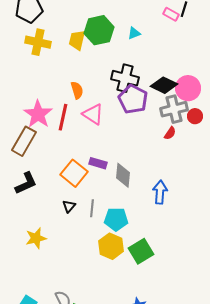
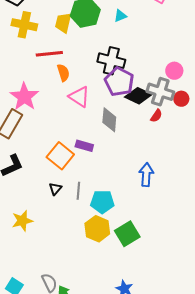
black diamond: (164, 85) -> (138, 96), moved
pink circle: (188, 88) -> (174, 71), size x0.7
gray cross: (174, 109) -> (160, 92), turned 32
red line: (63, 117) -> (49, 54), moved, turned 72
gray diamond: (123, 175) -> (109, 120), moved

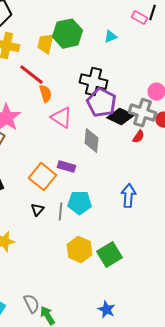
cyan triangle: (120, 16) -> (110, 37), moved
red line: (49, 54) -> (32, 75), turned 44
cyan pentagon: (102, 202) -> (80, 203), moved

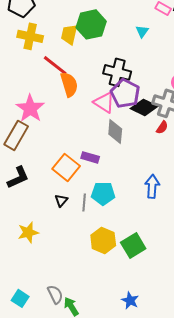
cyan triangle: (110, 37) -> (142, 31), moved, turned -32
orange semicircle: (46, 94) -> (69, 84), size x1.4
pink triangle: (62, 118) -> (104, 102), moved

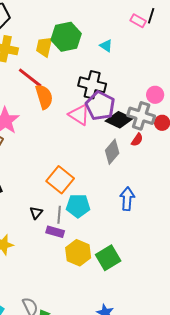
cyan triangle: (142, 31) -> (106, 46), moved, turned -32
gray diamond: (115, 131) -> (112, 152), moved, turned 35
purple rectangle: (90, 157) -> (55, 232), moved
orange square: (66, 167) -> (60, 180), moved

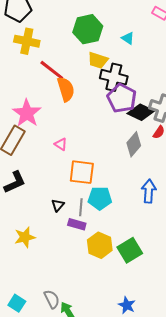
yellow trapezoid: (44, 47) -> (98, 60), moved, turned -85
pink triangle: (79, 115) -> (61, 144), moved, size x0.6
orange square: (60, 180) -> (82, 172), turned -32

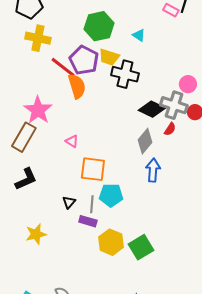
purple pentagon: (122, 98) -> (84, 60), moved
blue arrow: (149, 191) -> (153, 170), moved

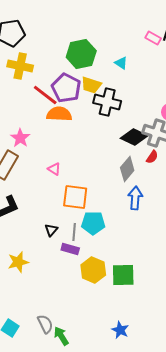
orange semicircle: (77, 86) -> (59, 114), turned -70
pink star: (38, 110) -> (20, 138), size x0.7
green square: (141, 247) -> (123, 275), turned 30

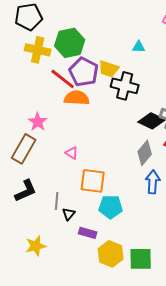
green hexagon: (81, 54) -> (70, 43), moved
cyan triangle: (121, 63) -> (139, 47), turned -32
gray line: (74, 232) -> (57, 201), moved

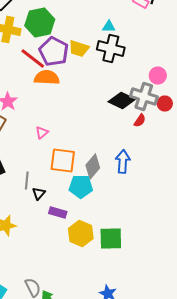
black cross: (125, 86) -> (111, 48), moved
pink triangle: (72, 153) -> (42, 132), turned 48
gray diamond: (145, 153) -> (93, 166), moved

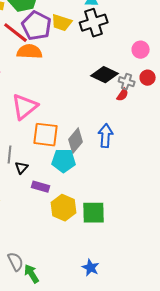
black cross: (111, 48) -> (94, 23), turned -32
gray cross: (144, 96) -> (127, 82), moved, size x0.6
pink triangle: (42, 132) -> (25, 107), size x2.0

